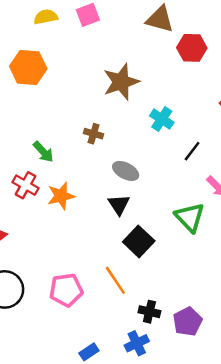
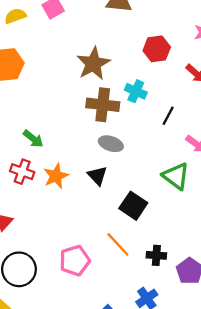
red hexagon: (192, 48) -> (157, 49), moved
brown cross: (94, 134) -> (103, 105), moved, size x1.8
black triangle: (119, 205) -> (97, 176), moved
black cross: (149, 312) -> (156, 255), moved

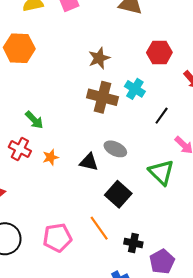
brown star: (93, 64) -> (99, 58), size x0.7
gray ellipse: (111, 144) -> (115, 149), moved
orange star: (56, 176) -> (51, 157), size x0.7
black triangle: (97, 176) -> (89, 162), turned -42

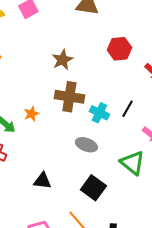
cyan cross: (135, 89) -> (99, 113), moved
orange star: (51, 157) -> (31, 114), moved
black triangle: (89, 162) -> (42, 181), moved

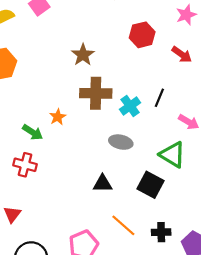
cyan cross: (99, 113) -> (130, 106), turned 36
black triangle: (42, 181) -> (103, 184), moved
black square: (93, 188) -> (150, 185), moved

